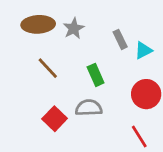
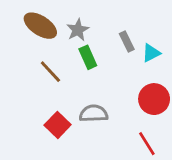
brown ellipse: (38, 24) -> (40, 26), turned 36
green rectangle: (96, 75) -> (88, 57), moved

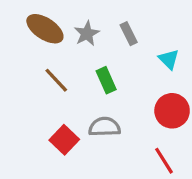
gray rectangle: (127, 41) -> (129, 34), moved
cyan triangle: (151, 53) -> (169, 59), turned -48
green rectangle: (88, 57) -> (106, 80), moved

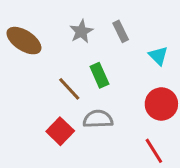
brown ellipse: (45, 29) -> (24, 41), moved
brown line: (56, 80) -> (69, 89), moved

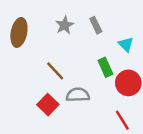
brown ellipse: (24, 41) -> (19, 32), turned 68
green rectangle: (99, 75) -> (105, 67), moved

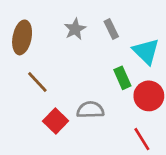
cyan triangle: (126, 44) -> (146, 51), size x1.5
brown line: (55, 71) -> (37, 82), moved

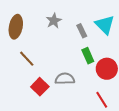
gray rectangle: (111, 29) -> (82, 31), moved
cyan triangle: (146, 51) -> (105, 25), moved

